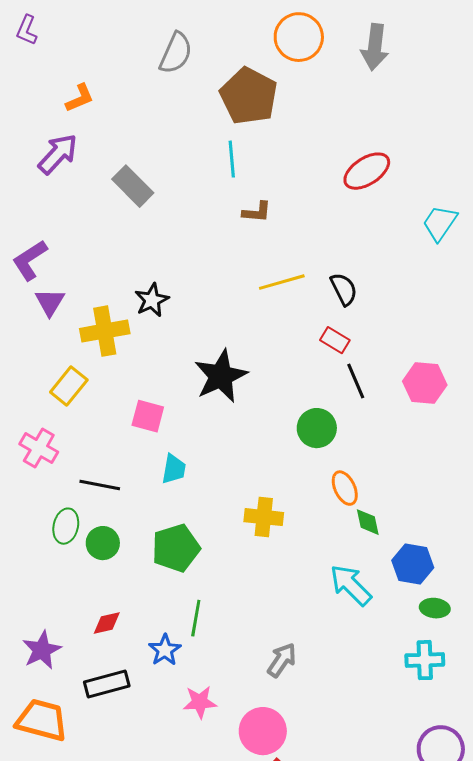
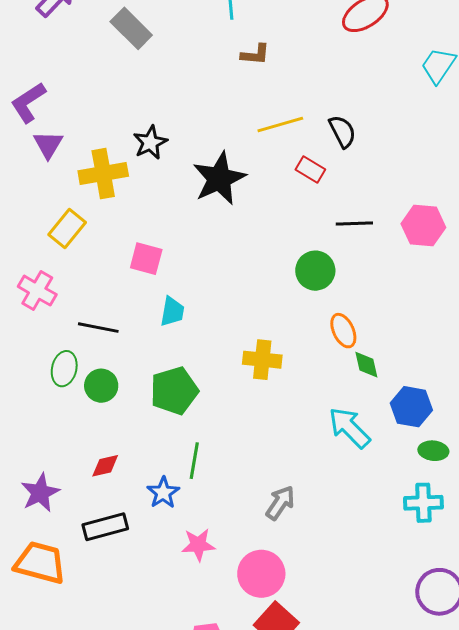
red rectangle: (335, 340) -> (310, 170), moved
black star: (221, 376) -> (219, 179), moved
black line: (356, 381) -> (354, 224), turned -69

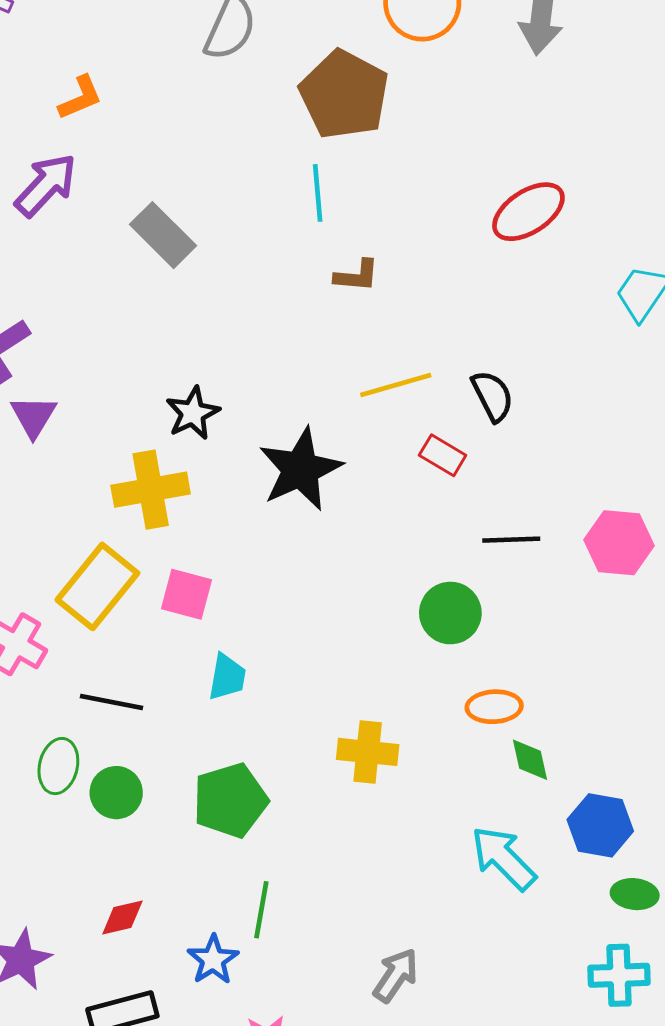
yellow cross: (103, 174) -> (151, 490), moved
yellow rectangle: (67, 229) -> (97, 586), moved, size x1.4
orange ellipse: (343, 331) -> (494, 707), turned -68

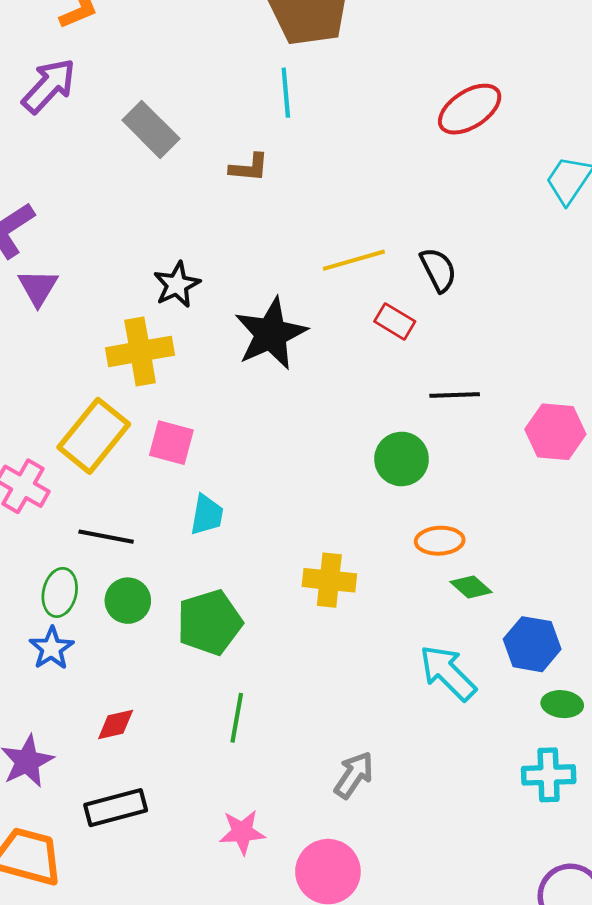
brown L-shape: (357, 276) -> (249, 168), moved
pink hexagon: (619, 543) -> (555, 432), moved
green diamond: (530, 760) -> (471, 587), turned -36
green circle: (116, 793) -> (128, 601), moved
blue star: (213, 960) -> (52, 648), moved

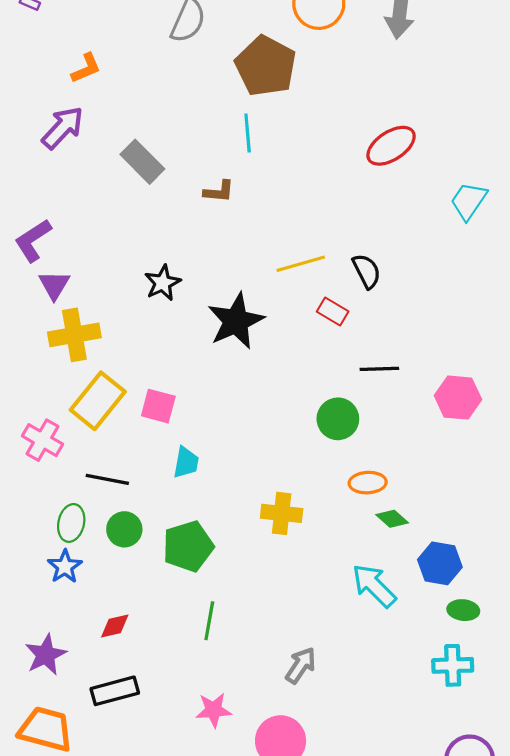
yellow cross: (140, 351) -> (74, 335), moved

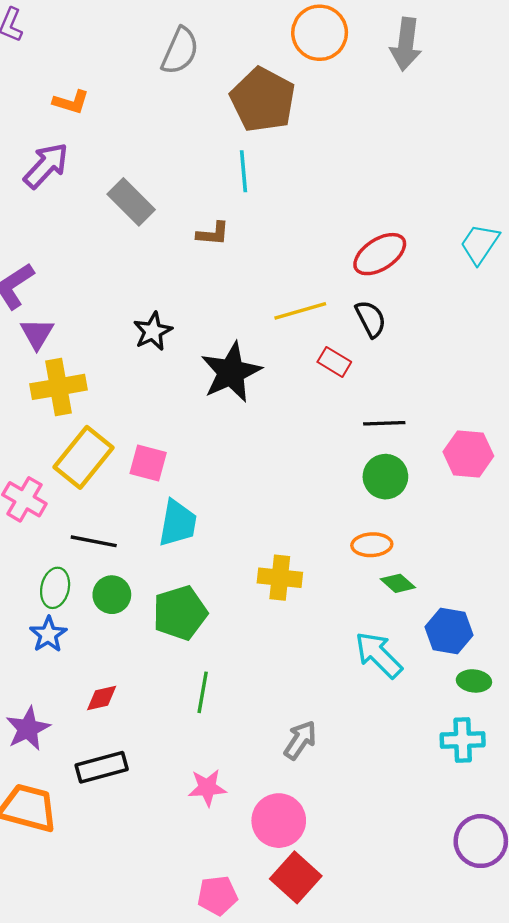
orange L-shape: (86, 68) -> (71, 102), turned 40
red ellipse: (391, 146) -> (380, 254), moved
green circle: (338, 419) -> (385, 477), moved
cyan trapezoid: (186, 462) -> (178, 523), size x1.4

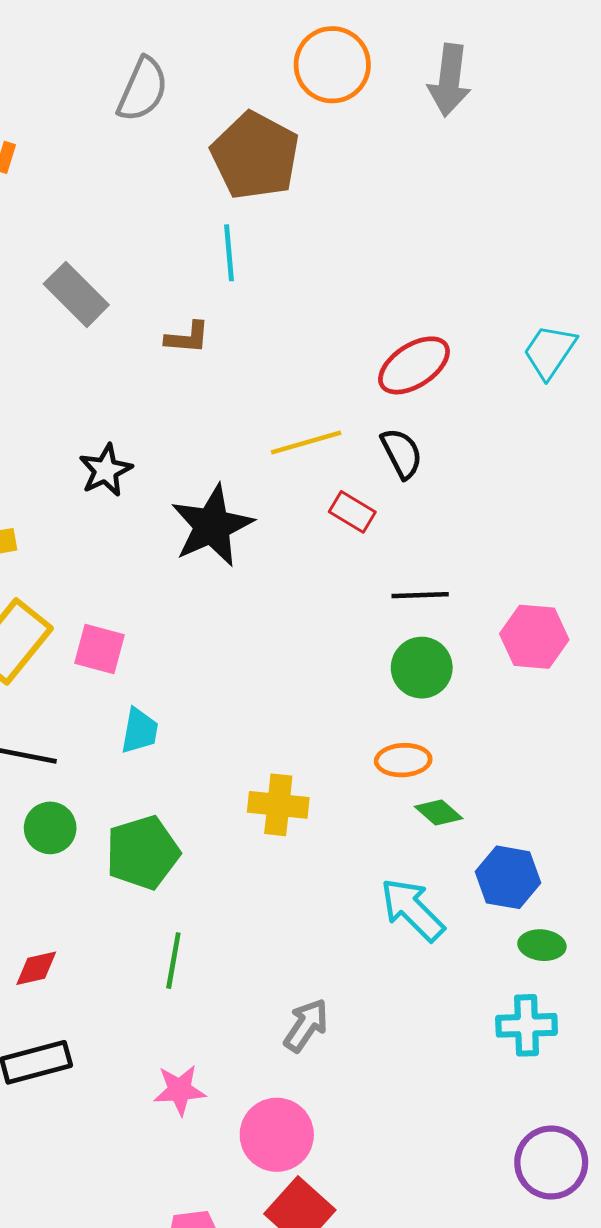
cyan trapezoid: (178, 523) -> (140, 731), size x0.7

